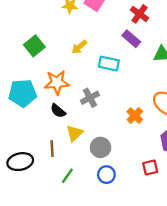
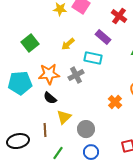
purple rectangle: (131, 39) -> (103, 37), moved
gray cross: (90, 98) -> (76, 75), moved

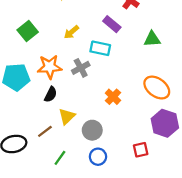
black semicircle: (50, 98) -> (51, 94), turned -104
orange cross: (115, 102) -> (113, 97), moved
brown line: (45, 130) -> (45, 131), turned 56

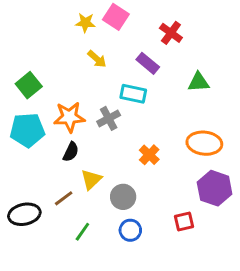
green square: (28, 31) -> (29, 85), moved
yellow arrow: (71, 32) -> (97, 59), moved, turned -98
orange ellipse: (157, 88) -> (204, 143), turned -30

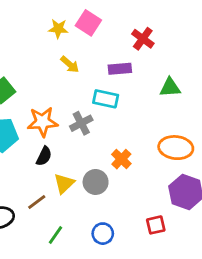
purple rectangle: (148, 63) -> (120, 69), turned -45
gray circle: (123, 197) -> (96, 182), moved

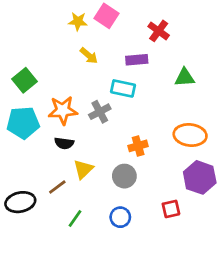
black semicircle: (44, 156) -> (64, 143), turned 72
orange cross: (121, 159) -> (138, 146), turned 30
gray circle: (96, 182) -> (124, 176), moved

